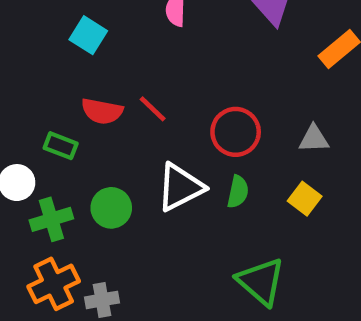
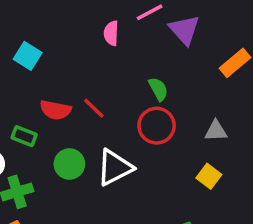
cyan square: (88, 35) -> (28, 56), moved
green semicircle: (238, 192) -> (158, 89), moved, turned -40
green circle: (111, 208) -> (69, 164), moved

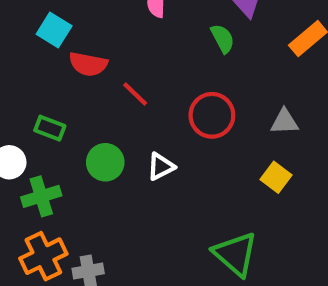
green semicircle: (158, 89) -> (223, 39), moved
red semicircle: (55, 110) -> (88, 64), moved
white triangle: (115, 167) -> (161, 167), size x0.6

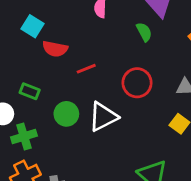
red line: (135, 94) -> (86, 69), turned -66
white triangle: (161, 167) -> (103, 117), size x1.6

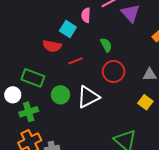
cyan square: (32, 26) -> (68, 29), moved
green semicircle: (144, 32) -> (106, 45), moved
green rectangle: (30, 91) -> (33, 78), size x1.5

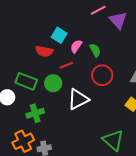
pink semicircle: (86, 15) -> (76, 46), moved, turned 32
green circle: (60, 95) -> (53, 83), moved
green cross: (29, 112) -> (35, 113), moved

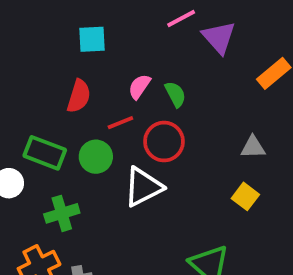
cyan square: (59, 35) -> (92, 39), moved, turned -35
red semicircle: (44, 51) -> (79, 96), turned -84
red circle: (102, 75) -> (164, 142), moved

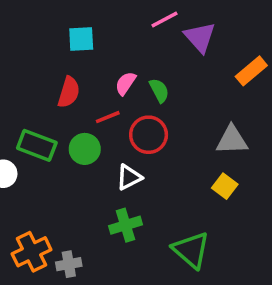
gray triangle: (253, 147) -> (232, 140), size x1.4
white triangle: (143, 187) -> (129, 177), size x0.7
green cross: (62, 213) -> (125, 225), moved

